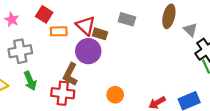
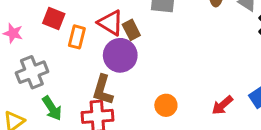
orange rectangle: (59, 31) -> (77, 37), turned -63
brown rectangle: (100, 34) -> (131, 30), turned 56

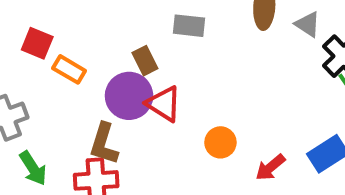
red triangle: (110, 23) -> (164, 104), moved
orange rectangle: (77, 37) -> (69, 69), turned -75
orange circle: (166, 105) -> (220, 142), moved

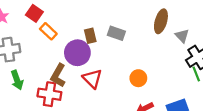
gray rectangle: (189, 26) -> (116, 33), moved
red triangle: (164, 104) -> (92, 79), moved
orange circle: (220, 142) -> (138, 78), moved

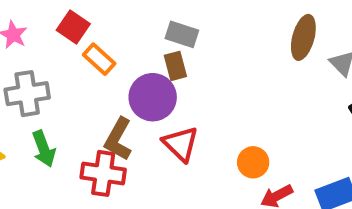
gray rectangle: (116, 33) -> (182, 34), moved
orange circle: (138, 78) -> (253, 162), moved

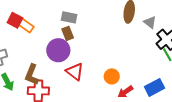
orange rectangle: (99, 59) -> (26, 25), moved
brown L-shape: (118, 139) -> (32, 75), moved

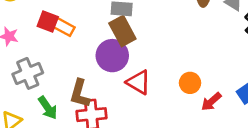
brown rectangle: (68, 33) -> (122, 31), size x1.5

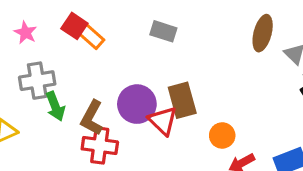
brown rectangle: (122, 31) -> (182, 100), moved
purple circle: (112, 56) -> (137, 104), moved
green arrow: (48, 108) -> (55, 106), moved

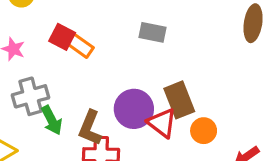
orange circle: (222, 135) -> (204, 131), moved

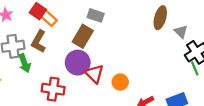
brown rectangle: (179, 100) -> (83, 36), moved, turned 45
brown L-shape: (90, 128) -> (39, 42), moved

